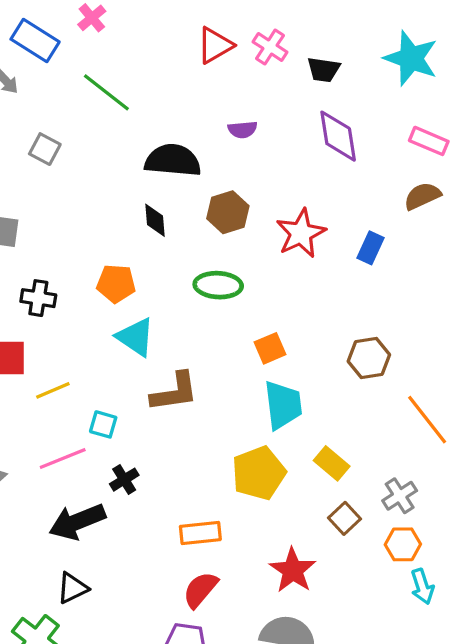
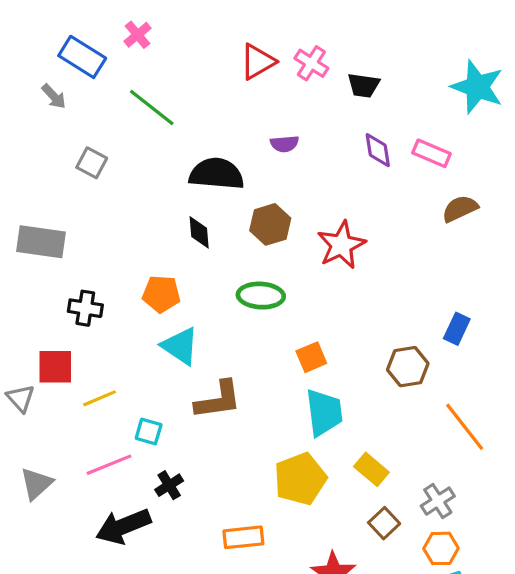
cyan star: (411, 58) -> (477, 87), moved
purple diamond: (338, 136) -> (378, 150), size x0.7
pink rectangle: (429, 141) -> (431, 153), moved
blue rectangle: (370, 248) -> (457, 329), moved

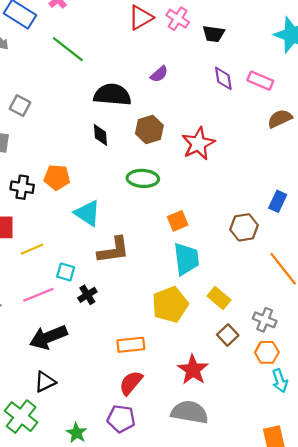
purple semicircle: (284, 144) -> (159, 74), turned -36
gray square: (92, 163) -> (20, 106), moved
orange pentagon: (161, 294) -> (57, 177), moved
black cross: (169, 485) -> (87, 295), moved
gray cross: (438, 501) -> (265, 320), turned -35

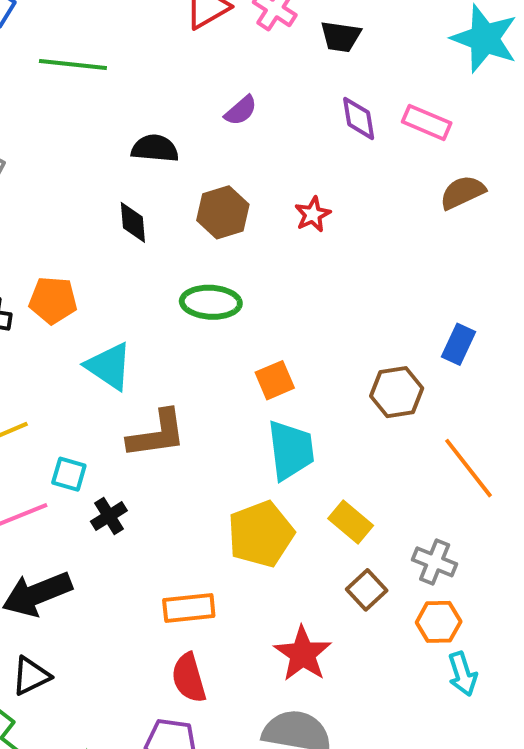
green line: (68, 49) -> (73, 65), turned -32
black semicircle: (112, 95) -> (155, 148), size x0.7
red star: (198, 144) -> (313, 214), moved, size x0.6
red semicircle: (131, 383) -> (189, 678), turned -56

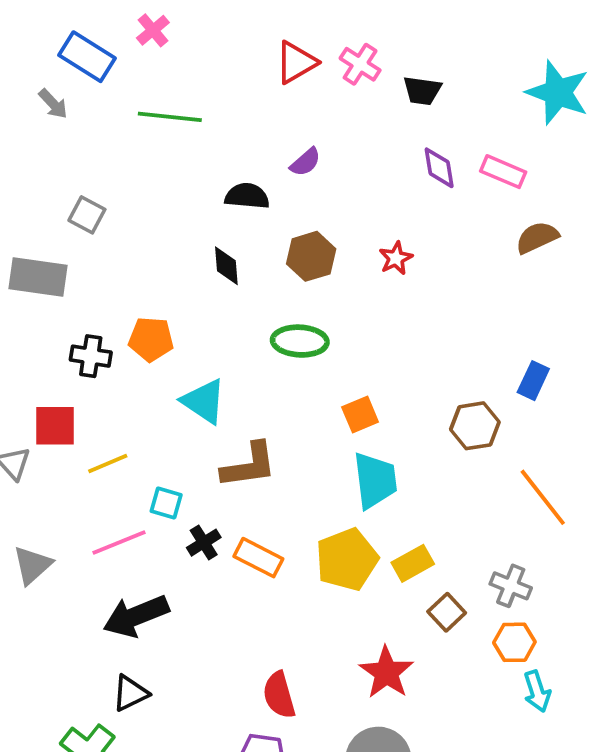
purple semicircle: (241, 110) -> (305, 162), moved
yellow rectangle: (351, 522) -> (413, 563), moved, turned -69
orange rectangle: (189, 608) -> (258, 558), moved, turned 33

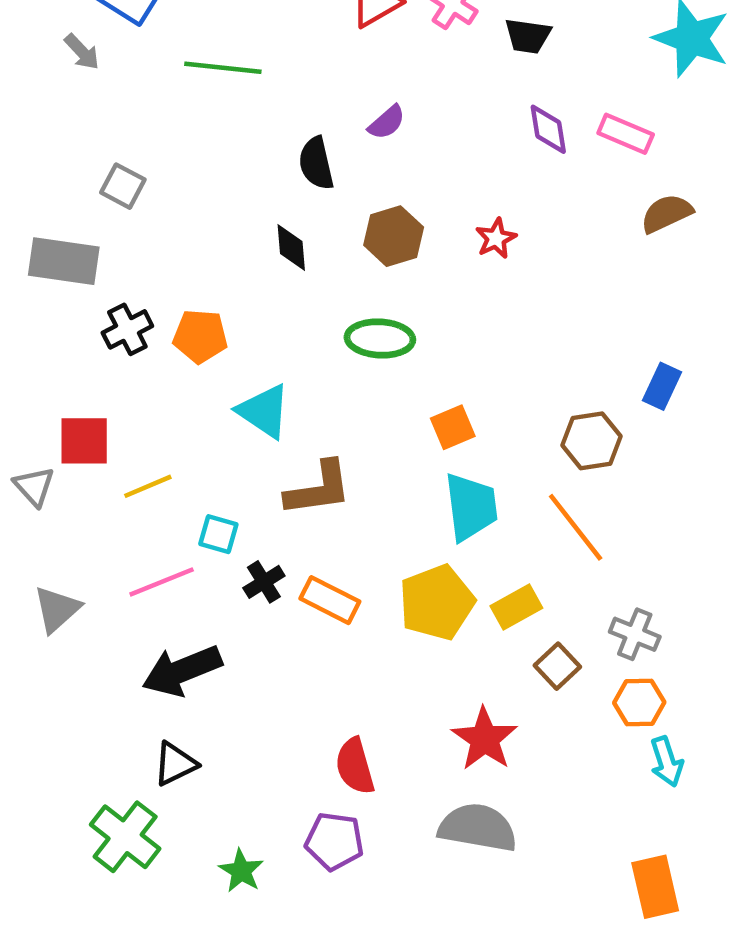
black semicircle: (247, 196) -> (316, 163), turned -108
black cross: (91, 356) -> (127, 329), moved, turned -36
orange line: (543, 497) -> (576, 527), moved

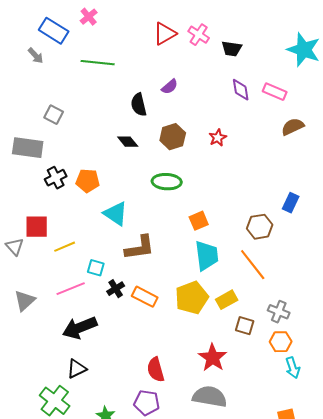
black diamond: (291, 247) -> (128, 142), turned -35
brown square: (557, 666) -> (245, 326), turned -30

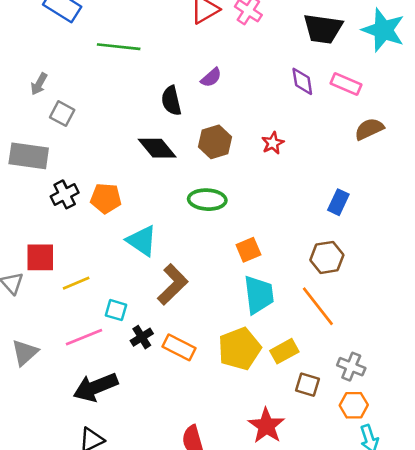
black trapezoid: (232, 49) -> (323, 29), moved, size x1.5
gray arrow: (36, 56) -> (39, 84), moved, turned 72
black diamond: (128, 142) -> (157, 148), size x1.4
blue rectangle: (291, 203) -> (338, 202), moved
brown L-shape: (140, 248) -> (173, 284), turned -36

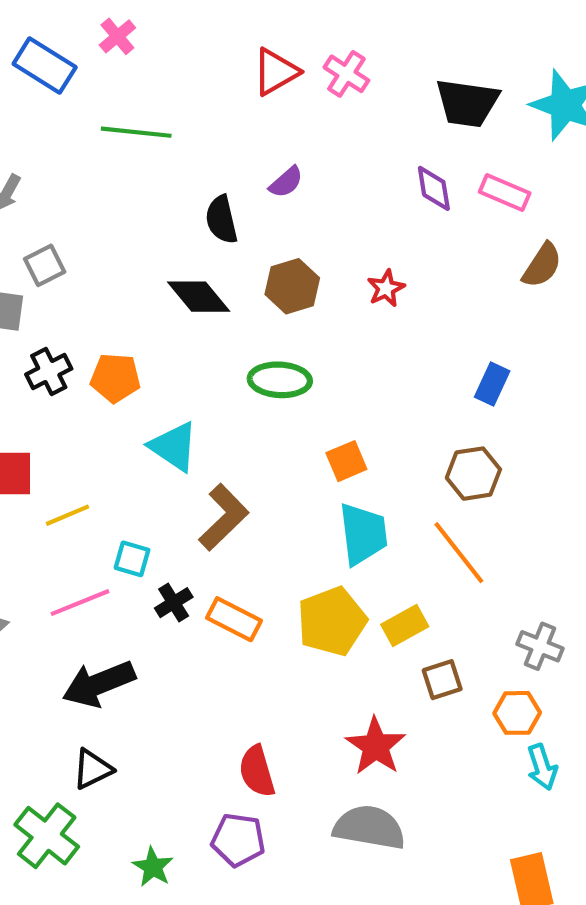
gray square: (62, 114) -> (45, 265), moved, turned 35
brown semicircle: (369, 129) -> (542, 265), turned 148
gray cross: (351, 367) -> (540, 646), moved
brown square: (308, 385) -> (442, 680), turned -35

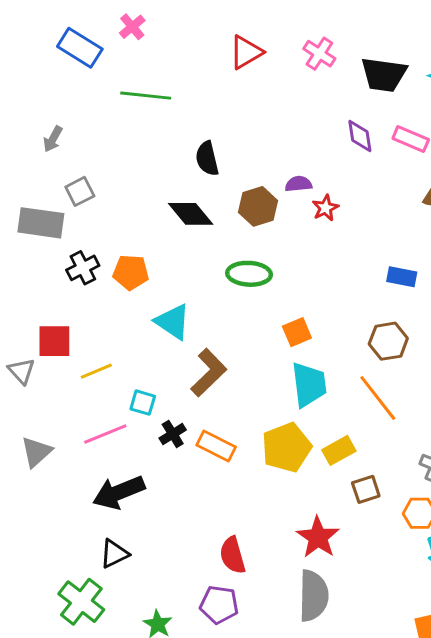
pink cross: (346, 74) -> (319, 54), moved
purple semicircle: (286, 182) -> (298, 184), moved, turned -145
blue rectangle: (492, 384) -> (402, 277), turned 76
gray semicircle: (369, 827) -> (313, 596), turned 81

